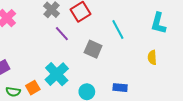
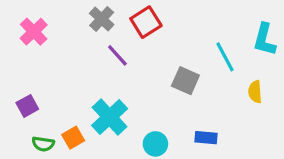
cyan line: (118, 29) -> (225, 57), moved
gray square: (93, 49) -> (185, 81), moved

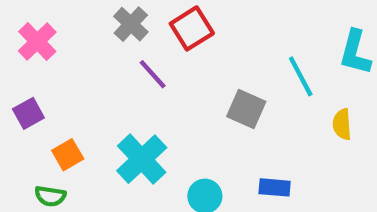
purple square: (27, 106) -> (28, 113), moved
orange square: (73, 138) -> (68, 155), moved

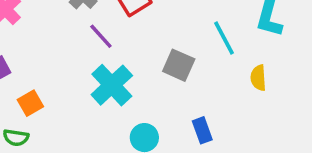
cyan cross: (142, 159) -> (112, 85), moved
blue rectangle: (275, 187) -> (202, 130), turned 65

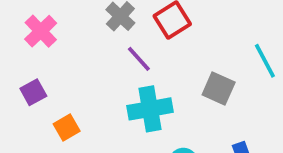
cyan cross: (112, 85) -> (150, 109), turned 33

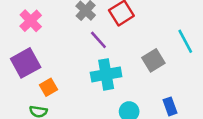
gray square: (219, 89) -> (153, 60), turned 35
purple square: (33, 92) -> (26, 63), size x1.6

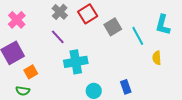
purple line: (98, 40) -> (58, 37), moved
gray square: (153, 60) -> (113, 27), moved

